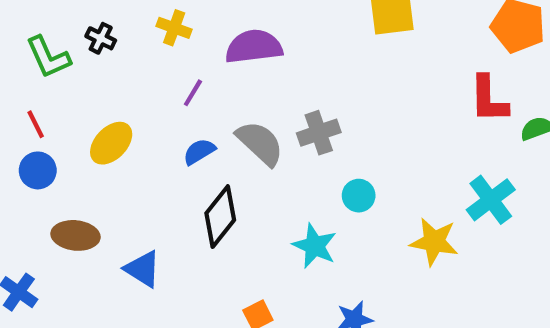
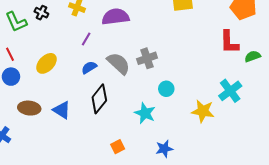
blue triangle: (143, 269) -> (62, 110), moved

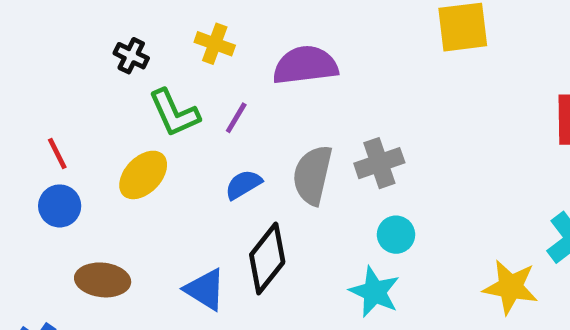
green L-shape: (16, 22) -> (174, 113), moved
gray semicircle: (119, 63) -> (313, 175), turned -120
cyan circle: (166, 89) -> (396, 235), moved
blue triangle: (62, 110) -> (205, 289), moved

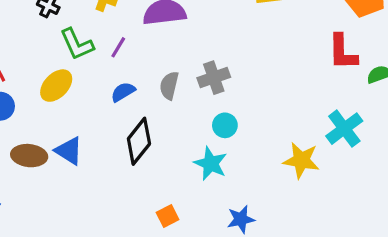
gray semicircle: (313, 175) -> (169, 86), size x0.7
blue triangle: (205, 289) -> (69, 151), moved

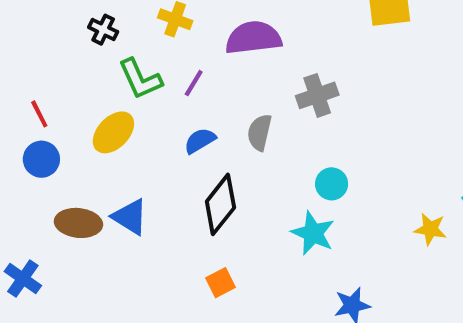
gray cross: (214, 78) -> (317, 95), moved
yellow star: (301, 160) -> (430, 229), size x0.7
orange square: (168, 216) -> (220, 283), moved

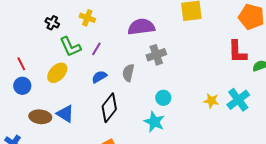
purple semicircle: (253, 38) -> (141, 27), moved
yellow star: (430, 229) -> (211, 101), moved

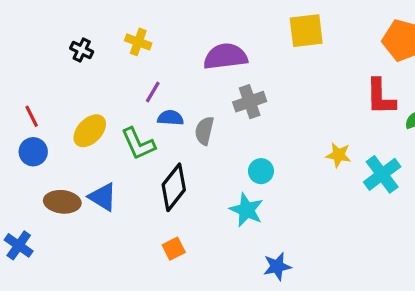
green L-shape: (70, 47) -> (138, 144), moved
blue semicircle: (99, 77) -> (171, 118), moved, turned 35
yellow star: (211, 101) -> (338, 155), moved

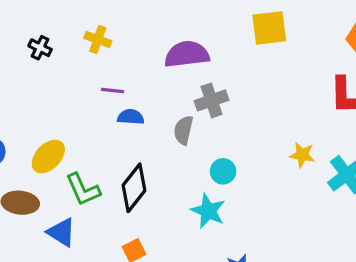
purple line: (153, 92) -> (113, 91), turned 65
yellow ellipse: (90, 131) -> (48, 157), moved
gray semicircle: (204, 131) -> (183, 130), moved
green L-shape: (138, 144) -> (83, 189), moved
blue triangle: (103, 197) -> (61, 232), moved

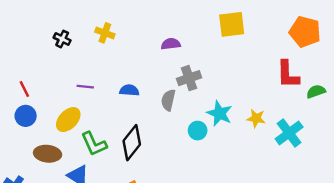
purple semicircle: (187, 54) -> (171, 44), size x0.6
purple line: (113, 91) -> (85, 87), moved
cyan star: (208, 211) -> (220, 113), moved

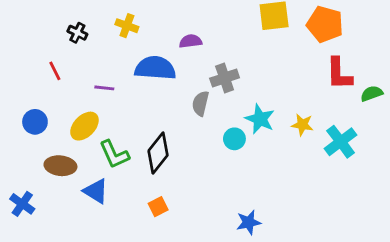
orange pentagon: (305, 32) -> (325, 24), moved
purple semicircle: (171, 44) -> (191, 41), moved
red line: (24, 89) -> (55, 71), moved
blue semicircle: (129, 90) -> (155, 68), moved, size x1.8

